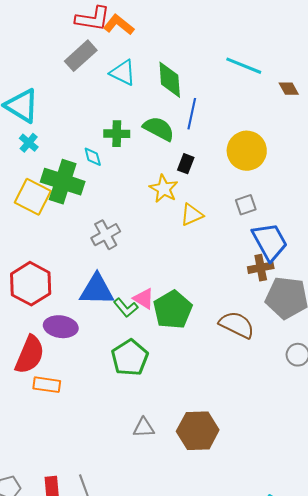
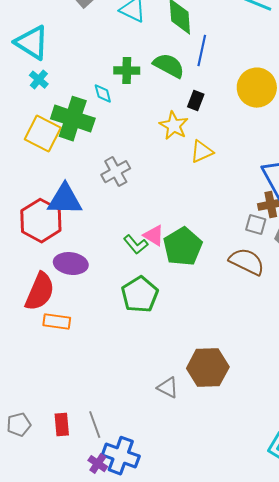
gray square: (246, 205) -> (256, 225), moved, turned 35
blue triangle: (97, 290) -> (65, 200), moved
gray triangle: (144, 428) -> (168, 388), moved, turned 30

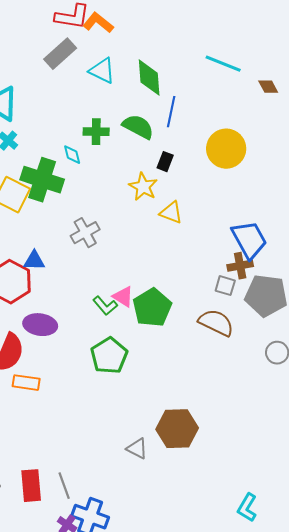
yellow triangle: (202, 152) -> (171, 213), turned 45
blue triangle: (65, 200) -> (34, 261), size x0.6
red rectangle: (62, 425) -> (31, 486), size x1.4

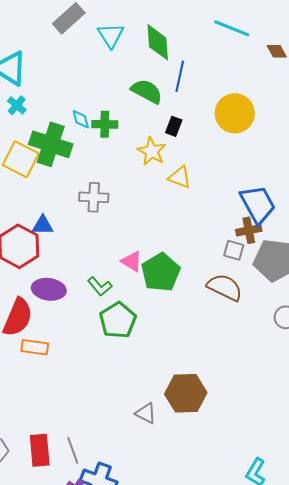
cyan triangle: (102, 71) -> (111, 35), turned 32
green cross: (96, 132) -> (105, 124), moved
gray cross: (85, 233) -> (94, 197), turned 32
green L-shape: (105, 306) -> (100, 286), moved

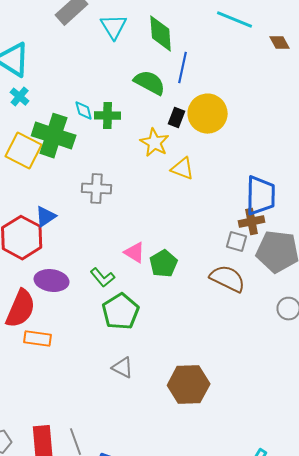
yellow circle: (235, 113) -> (208, 114), moved
blue trapezoid: (258, 204) -> (261, 196), turned 30
blue triangle: (43, 225) -> (46, 217), turned -35
green pentagon: (161, 272) -> (164, 264), size x0.7
gray triangle: (146, 413) -> (123, 368), moved

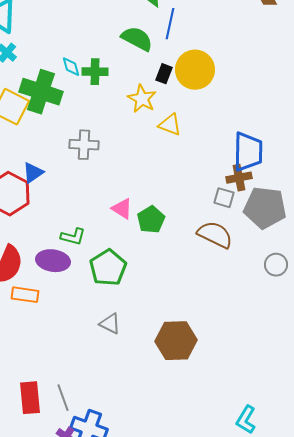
green L-shape: (103, 278) -> (73, 237), moved, turned -35
purple ellipse: (52, 281) -> (53, 261), moved

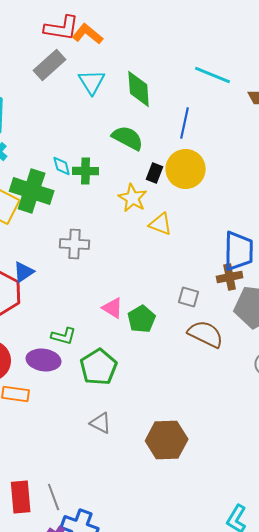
blue line: (170, 24) -> (185, 123), moved
gray square: (224, 198) -> (189, 297), moved

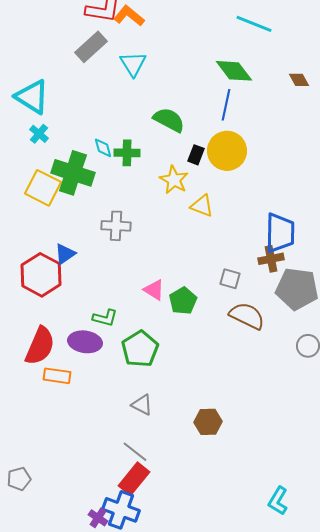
cyan line: (213, 75) -> (254, 24), moved
green diamond: (139, 89) -> (234, 71), moved, turned -33
brown hexagon: (167, 440) -> (208, 422), size x0.7
red rectangle: (21, 497) -> (134, 479), moved, turned 44
gray line: (54, 497) -> (135, 452), moved, turned -32

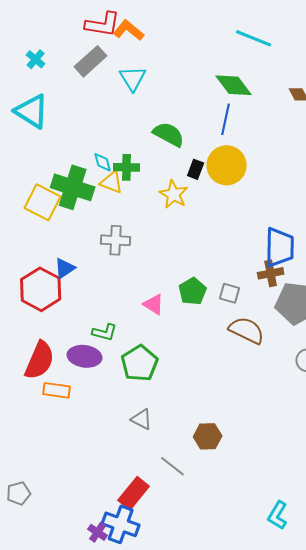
cyan cross: (39, 134) -> (36, 59), moved
yellow triangle: (202, 206) -> (112, 182), moved
green pentagon: (183, 301) -> (193, 291), moved
gray line: (135, 452) -> (173, 466), moved

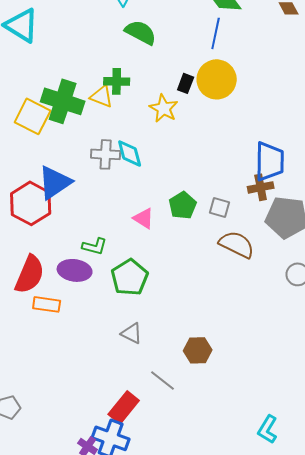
green semicircle: (169, 134) -> (141, 32), moved
cyan diamond: (103, 162) -> (130, 153), moved, size x1.4
blue triangle: (65, 268) -> (55, 182), size x1.6

